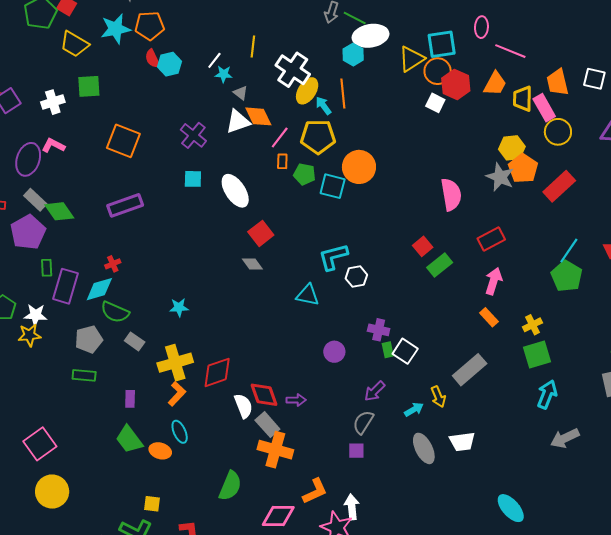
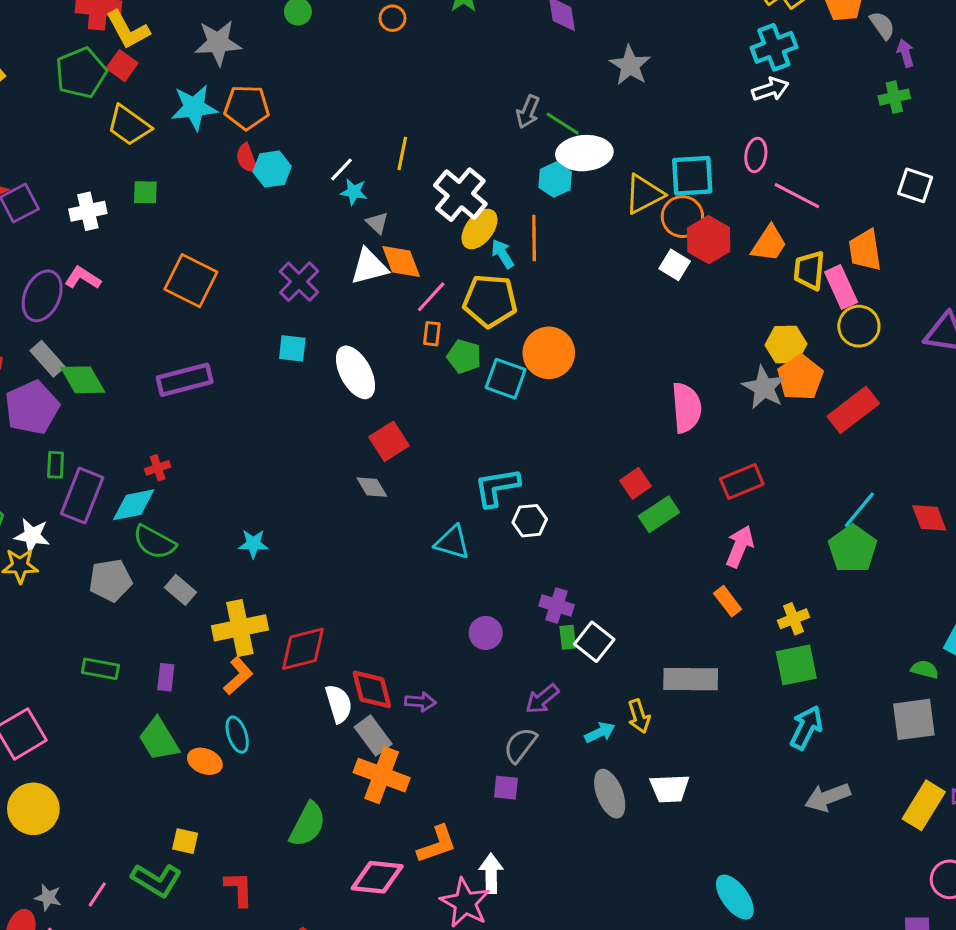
white square: (594, 79) -> (915, 185), moved
green square: (89, 86) -> (145, 192), size x0.7
gray rectangle: (470, 370) -> (691, 679), turned 36
green rectangle: (84, 375) -> (100, 669), moved

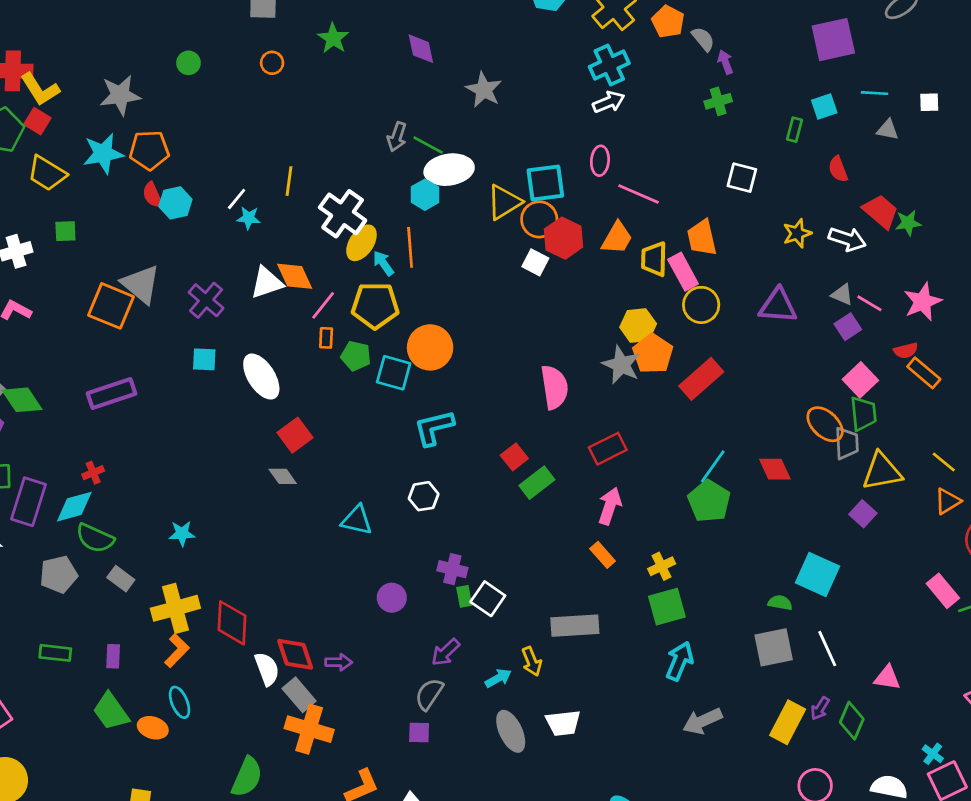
gray triangle: (377, 223) -> (141, 284), moved, size x2.0
cyan L-shape: (497, 487) -> (434, 428), moved
red diamond: (303, 649) -> (232, 623), turned -69

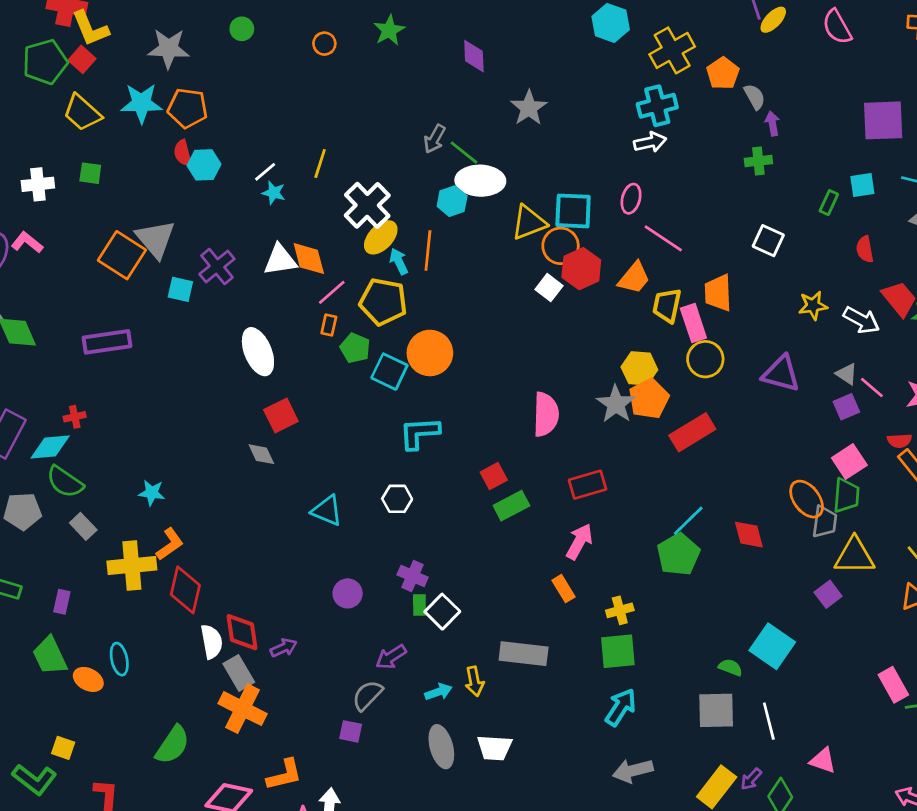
cyan square: (204, 359) -> (180, 289), moved
orange L-shape: (177, 651) -> (170, 544), moved
purple arrow: (339, 662) -> (284, 648), turned -35

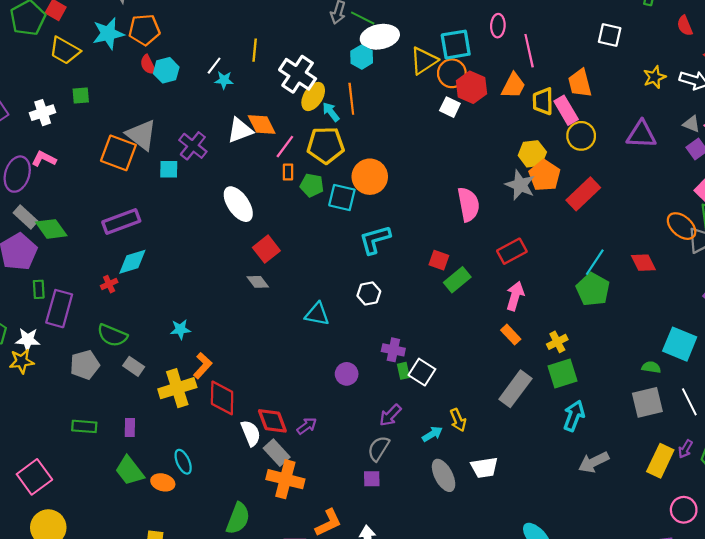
pink line: (663, 238) -> (529, 51), turned 56
cyan diamond: (50, 447) -> (132, 262), moved
red square: (494, 476) -> (439, 260), turned -30
gray rectangle: (524, 654) -> (515, 389), moved, turned -48

